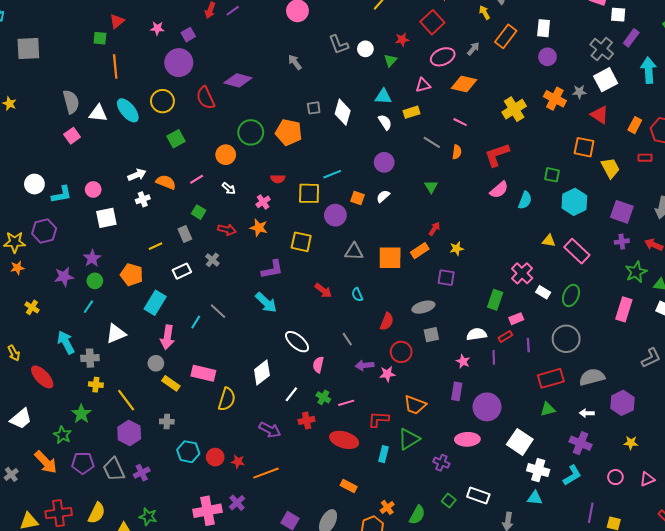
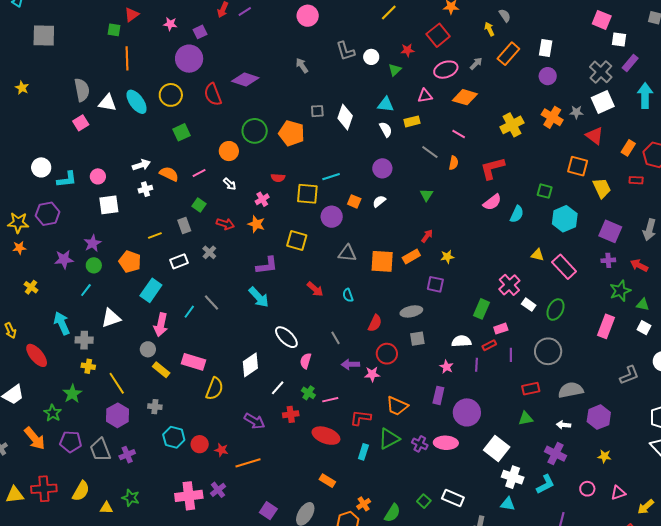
red rectangle: (551, 378) -> (531, 389), size x0.7
purple cross: (441, 463) -> (420, 444), moved

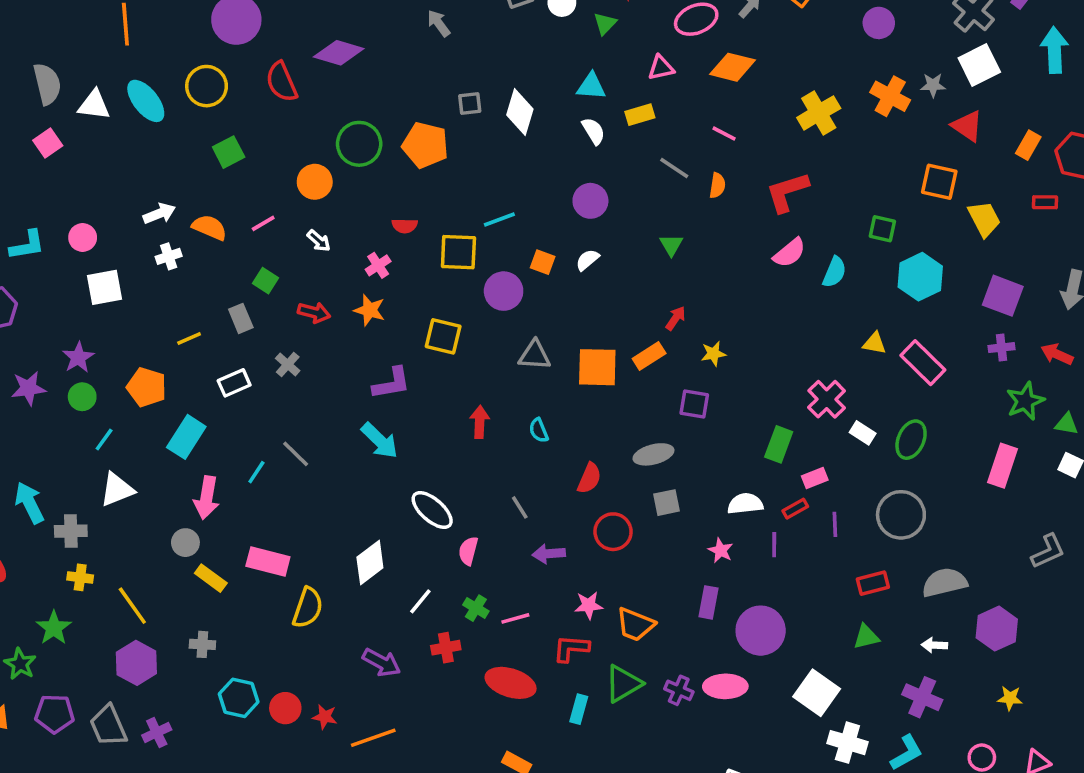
red arrow: (315, 289) -> (480, 422), turned -126
cyan line: (86, 290) -> (104, 439), moved
pink star: (372, 374) -> (589, 605), moved

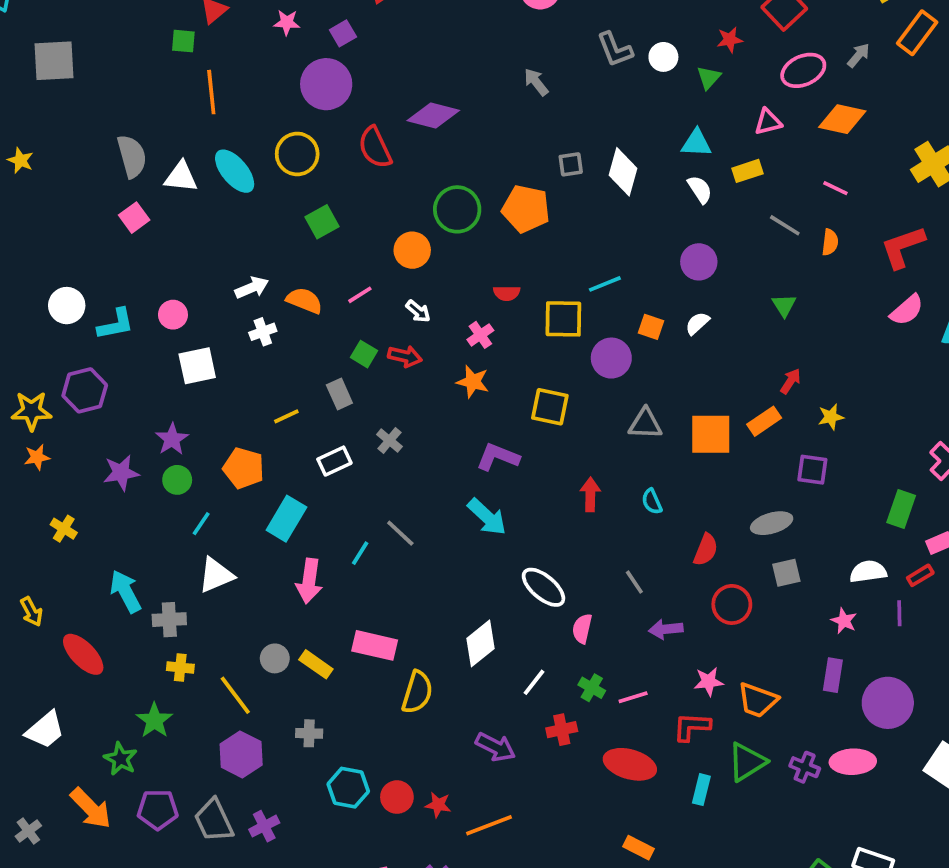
red arrow: (314, 312) -> (405, 356), moved
purple L-shape: (392, 383) -> (498, 457), turned -147
gray circle: (185, 543) -> (275, 658), moved

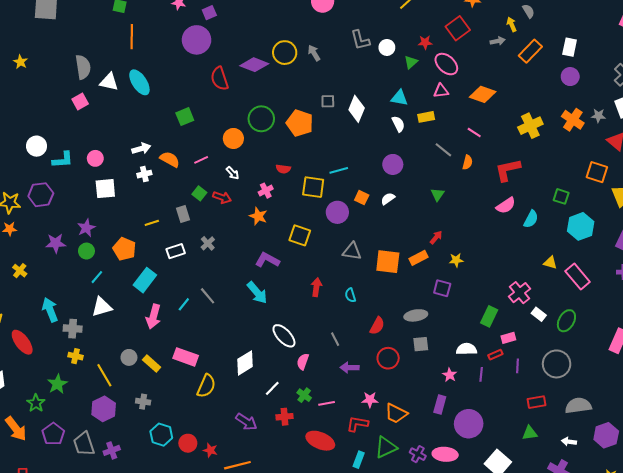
gray arrow: (858, 55) -> (498, 41), moved, turned 32
pink ellipse: (803, 70) -> (446, 64), moved, turned 60
yellow circle: (297, 154) -> (285, 53), moved
purple pentagon: (158, 810) -> (53, 434), turned 30

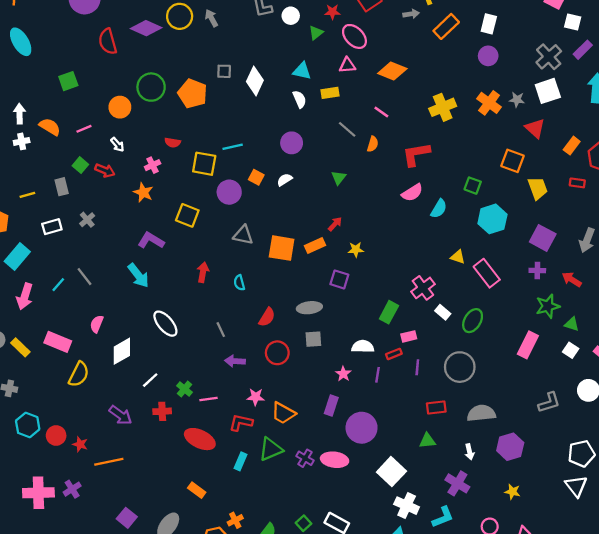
white arrow: (141, 149) -> (19, 114), turned -78
pink semicircle: (303, 362) -> (97, 324), moved
white arrow: (569, 442) -> (469, 452), turned -112

